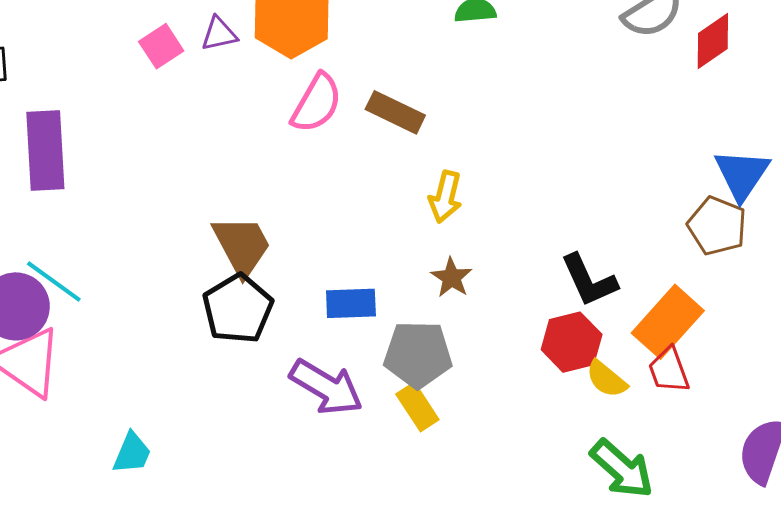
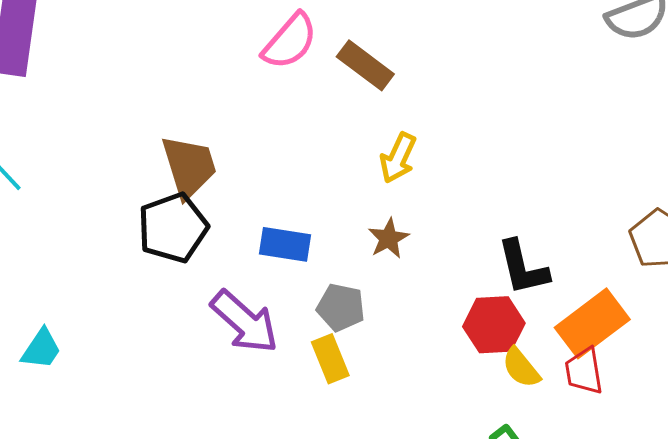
gray pentagon: (418, 354) -> (341, 307), size x0.7

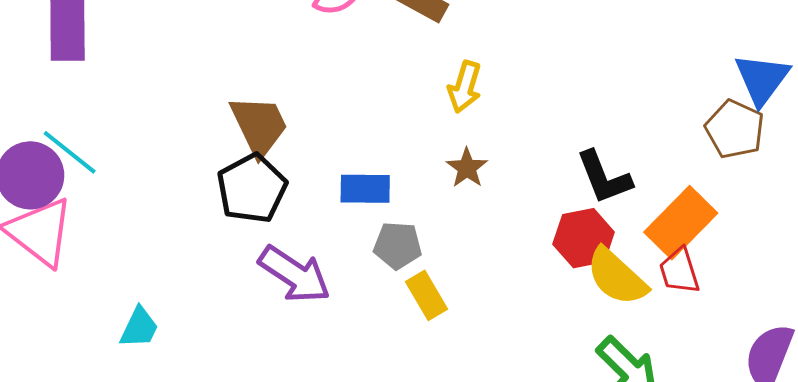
gray pentagon: (341, 307) -> (398, 245), moved
purple arrow: (245, 322) -> (295, 274), moved
yellow semicircle: (521, 368) -> (617, 277), size x1.5

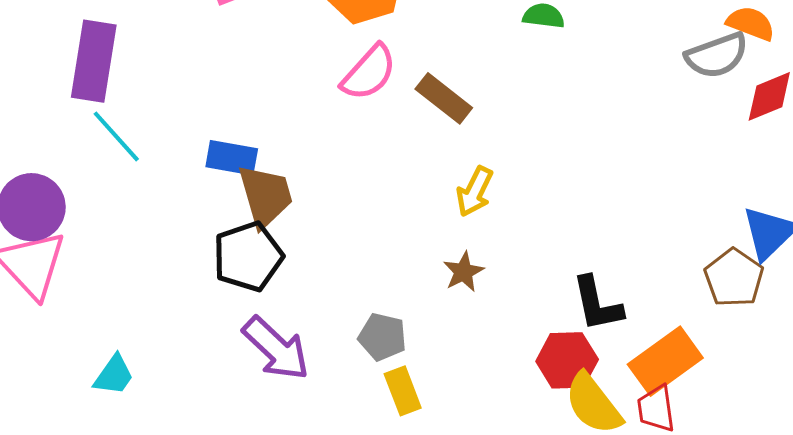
cyan line: (70, 152) -> (116, 136), moved
blue rectangle: (365, 189) -> (232, 158), moved

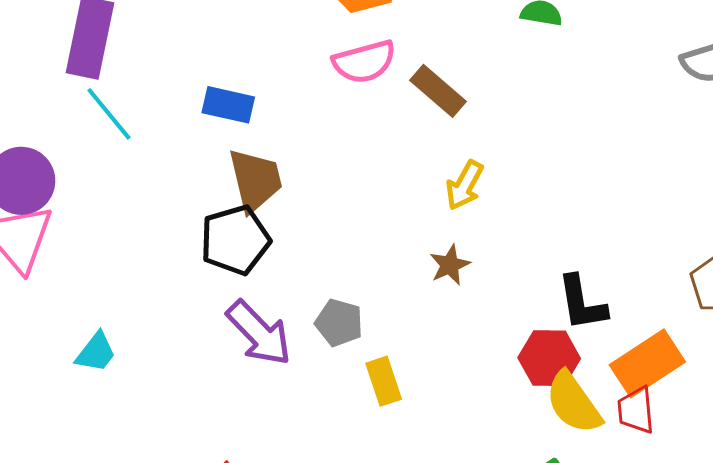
pink semicircle: (369, 73) -> (364, 62), turned 30
blue rectangle: (232, 158) -> (228, 105), moved
gray pentagon: (382, 337) -> (339, 323), moved

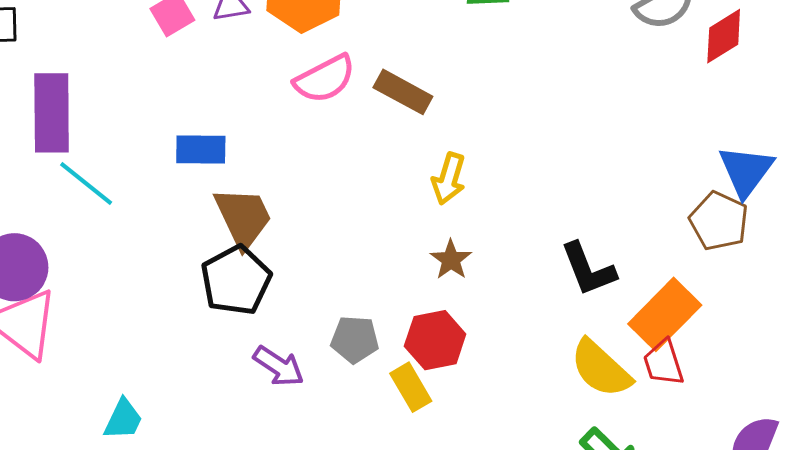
purple arrow: (259, 333) -> (279, 366), size x0.7
red hexagon: (549, 358) -> (435, 340), moved

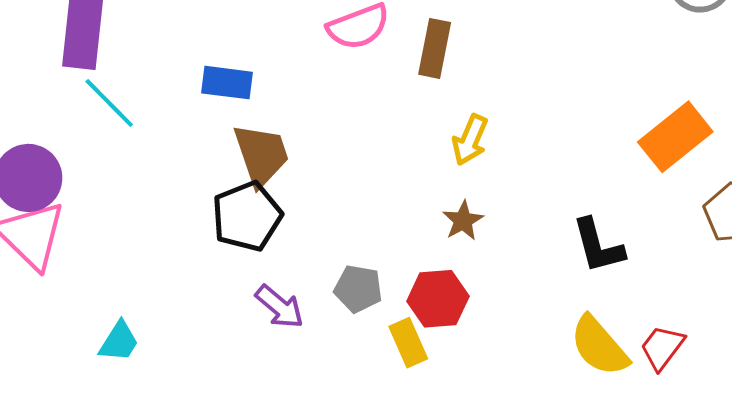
brown rectangle: (403, 92) -> (435, 48), turned 66
orange rectangle: (665, 314) -> (675, 137), moved
red trapezoid: (664, 363) -> (662, 347), turned 48

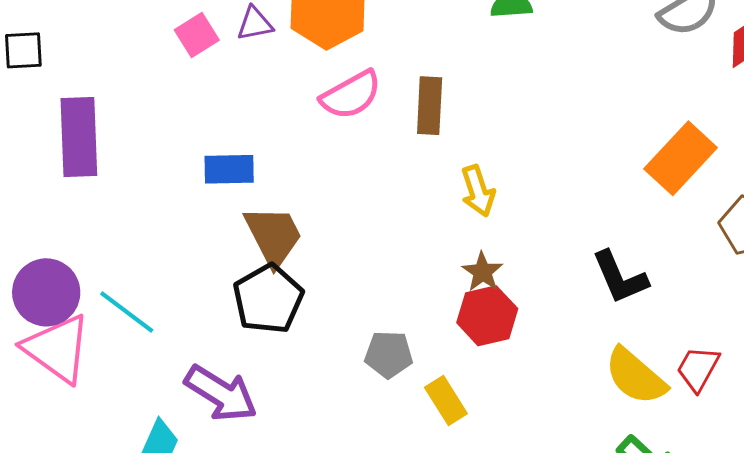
cyan line: (109, 103) -> (127, 312), moved
yellow arrow: (470, 140) -> (478, 191), turned -33
red hexagon: (438, 299) -> (487, 316), moved
purple arrow: (279, 307) -> (221, 393), moved, size x1.4

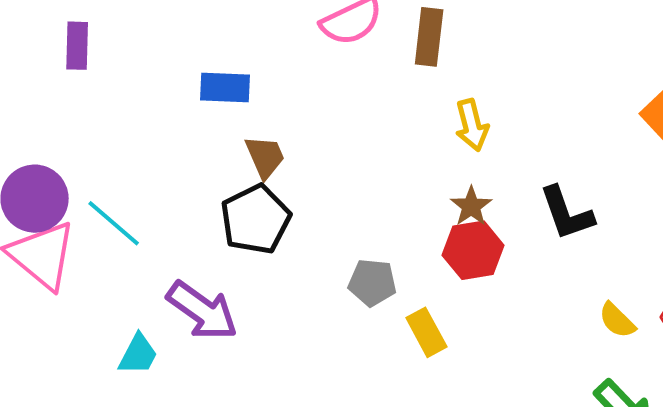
purple rectangle: (79, 137) -> (77, 46), size x0.6
brown trapezoid: (273, 236) -> (265, 157), size x0.7
black L-shape: (620, 277) -> (567, 213), moved
yellow semicircle: (635, 376) -> (617, 320), size x0.6

